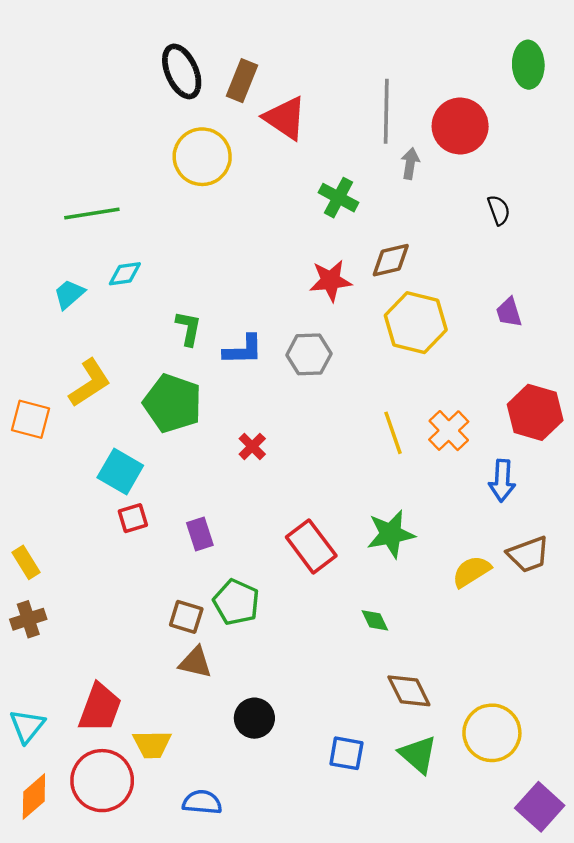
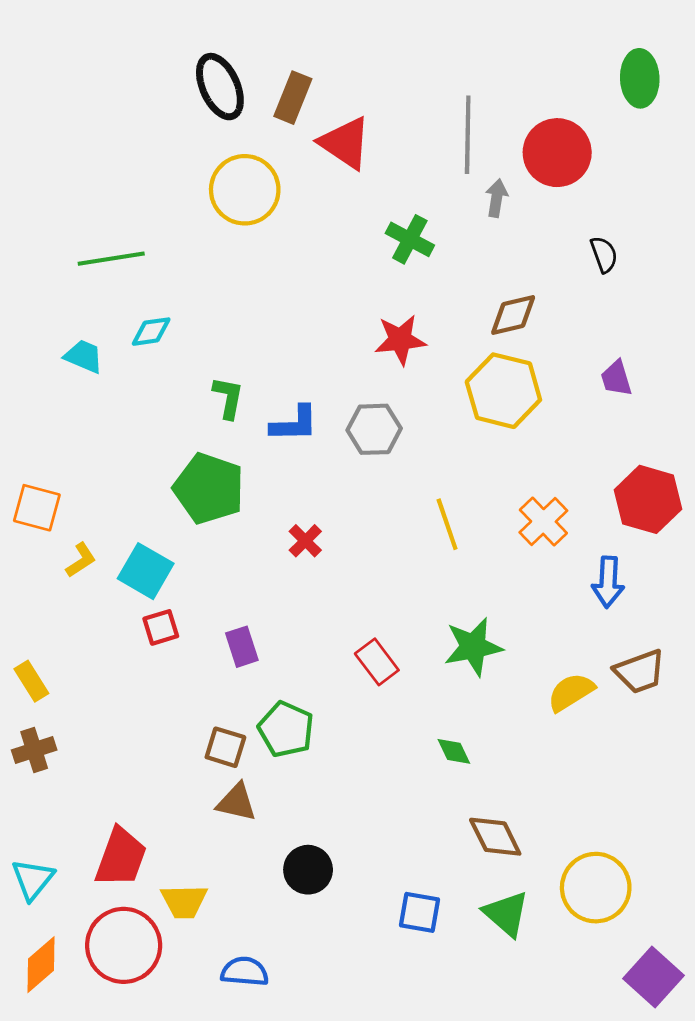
brown diamond: (391, 260) -> (513, 315), moved
cyan trapezoid: (69, 294) -> (84, 356), turned 64
yellow L-shape: (90, 383) -> (81, 560), moved, size x0.6
yellow line: (393, 433) -> (447, 524), moved
red rectangle: (311, 546) -> (377, 662), size x0.7

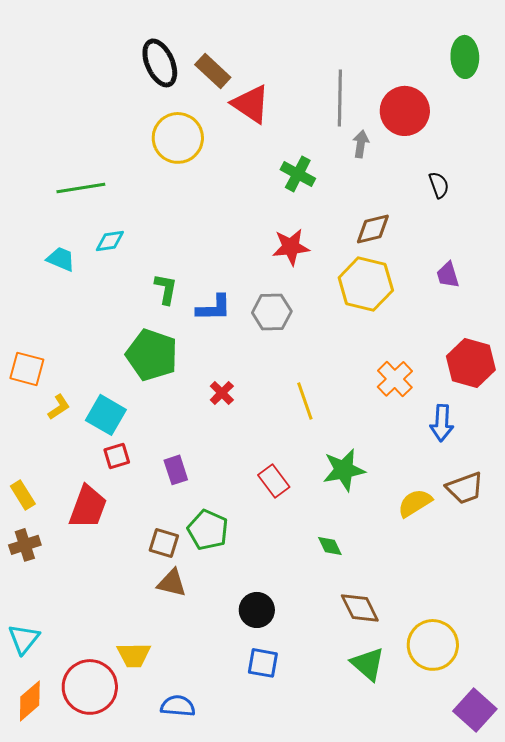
brown rectangle: (293, 98) -> (213, 71), turned -69
yellow line: (447, 524) -> (305, 401), moved
red trapezoid: (121, 857) -> (88, 507), moved
black circle: (308, 870) -> (257, 610), moved
blue square: (420, 912) -> (263, 663), moved

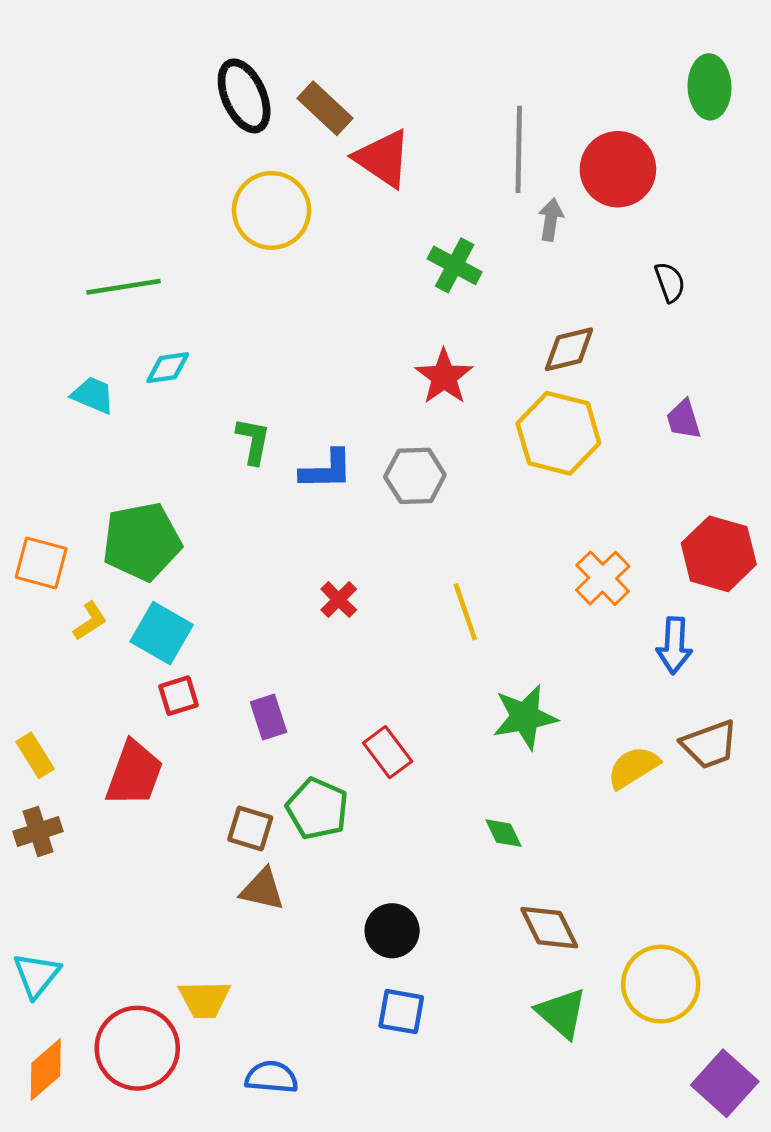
red star: (291, 247) -> (444, 377), turned -30
green pentagon: (152, 355) -> (142, 542), moved, turned -30
red rectangle: (274, 481) -> (388, 752), moved

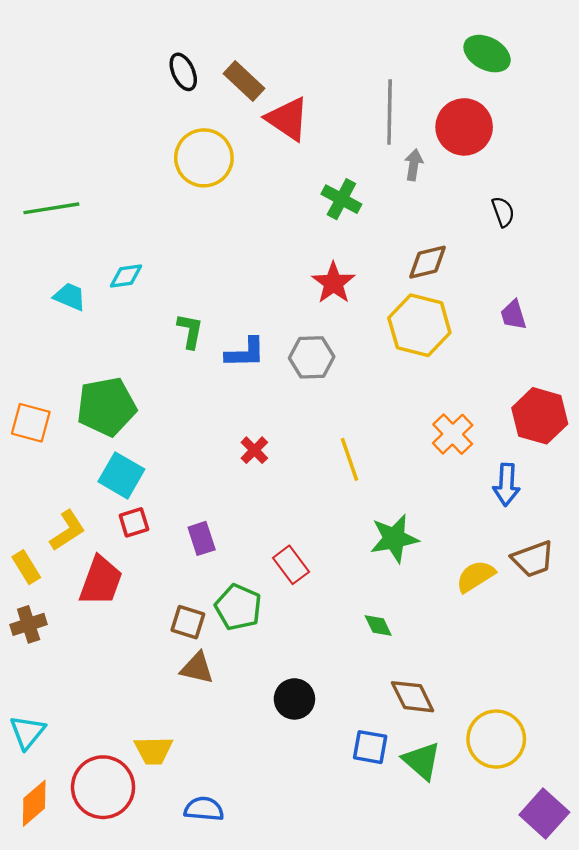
green ellipse: (710, 87) -> (487, 54), moved, turned -60
black ellipse: (244, 96) -> (183, 72), size x0.7
green line: (124, 287) -> (51, 208), moved
yellow L-shape: (90, 621) -> (67, 530), moved, size x1.4
blue square: (401, 1012) -> (370, 747), moved

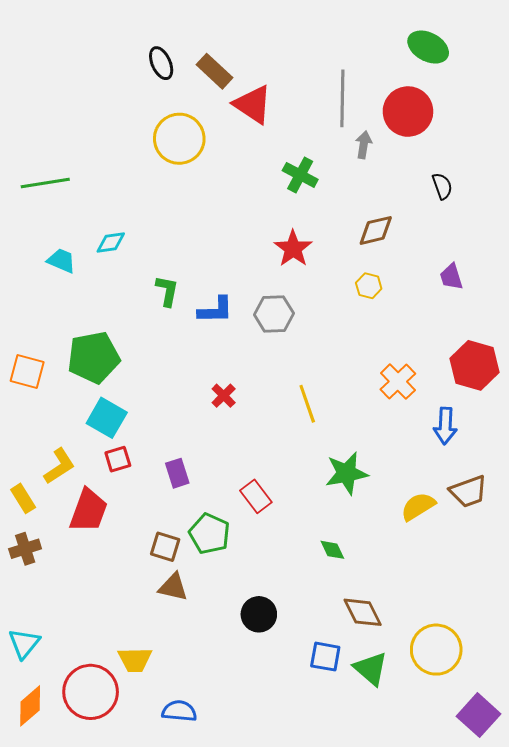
yellow hexagon: (419, 325) -> (369, 286), size x0.5

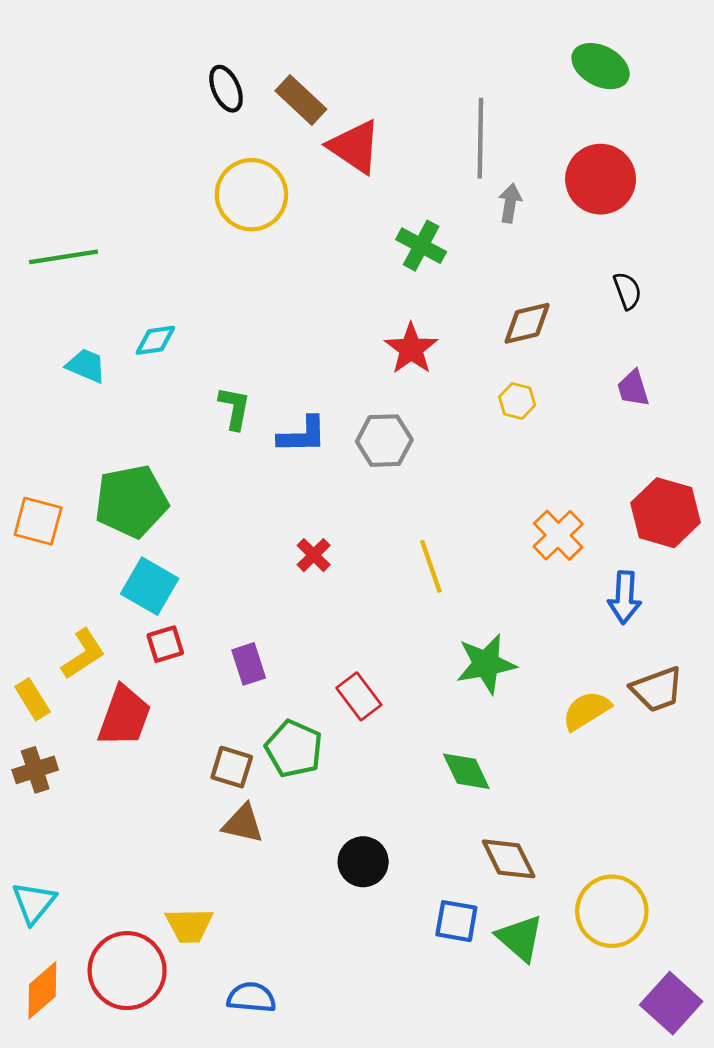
red circle: (408, 112) -> (601, 179), moved
black semicircle: (442, 186) -> (627, 291), moved
green diamond: (332, 550) -> (466, 771), size x1.4

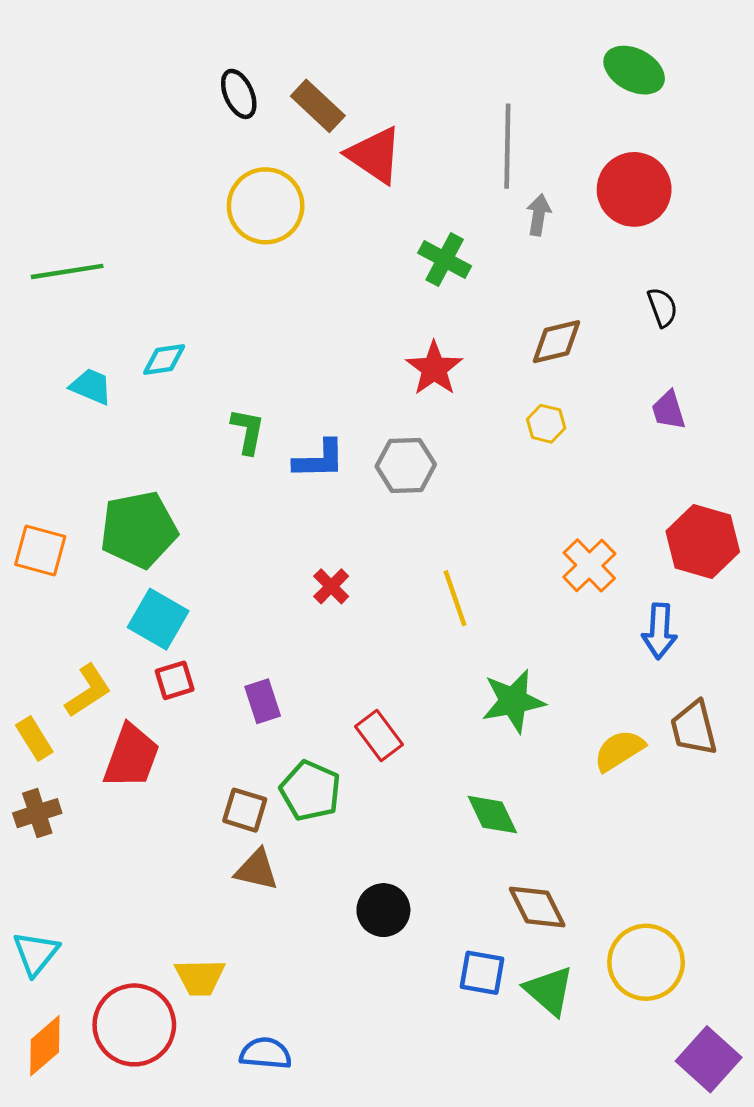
brown trapezoid: (657, 689) -> (694, 728), turned 96

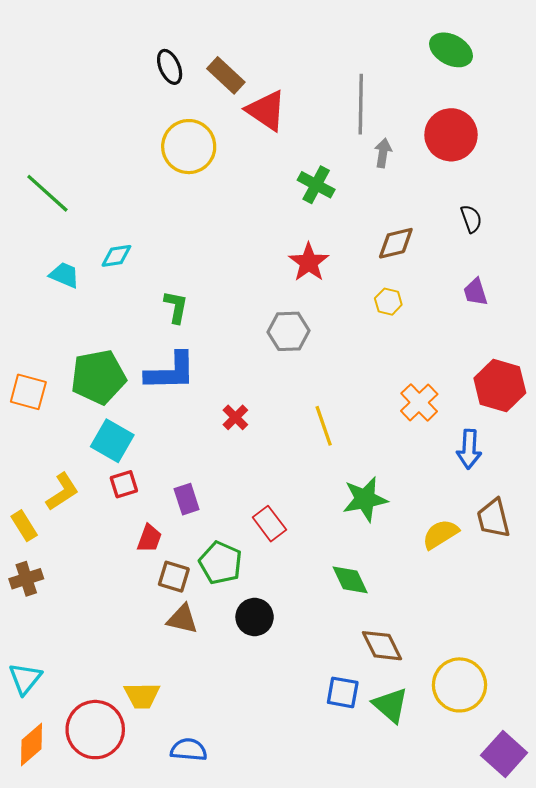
green line: (67, 271) -> (47, 193), turned 51
blue L-shape: (319, 459) -> (171, 372), moved, size x1.4
red trapezoid: (131, 756) -> (149, 538), moved, size x0.6
black circle: (383, 910) -> (255, 617), moved

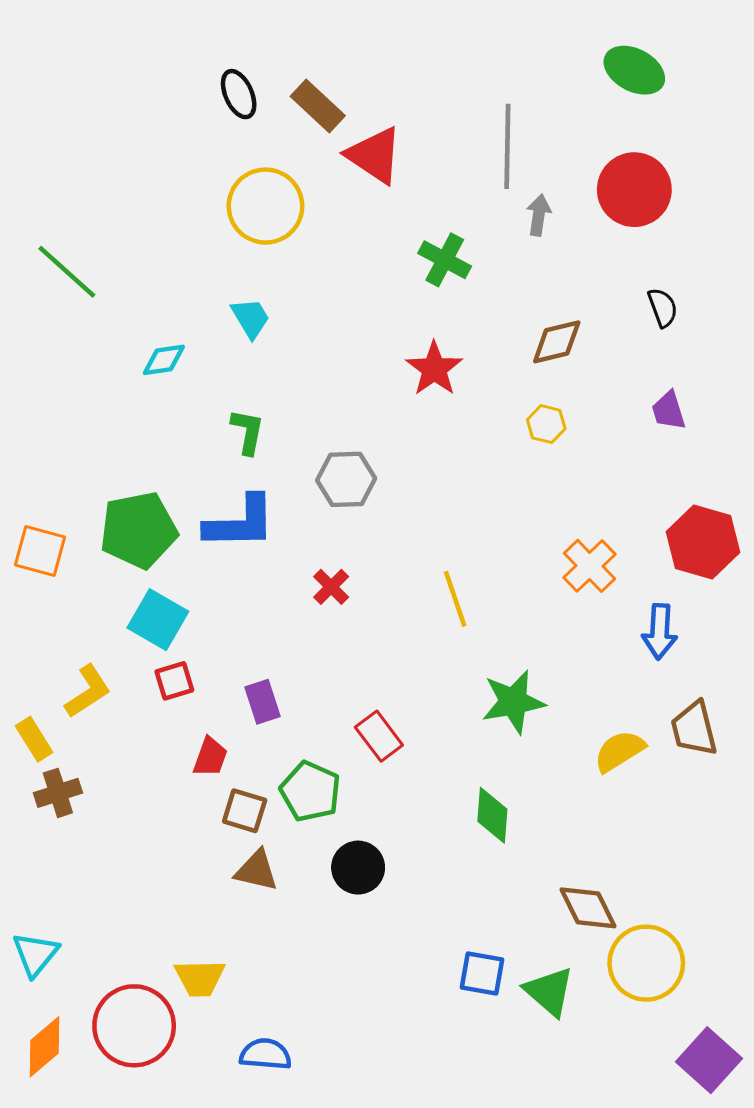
cyan trapezoid: (64, 275) -> (251, 318), moved, turned 36
gray hexagon: (289, 331) -> (346, 479), moved
brown cross: (26, 579) -> (58, 793), moved
green diamond: (350, 580) -> (492, 815), turned 30
brown diamond: (382, 646) -> (588, 908), moved

